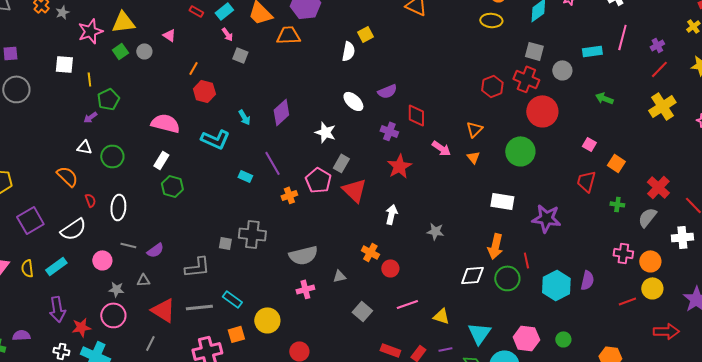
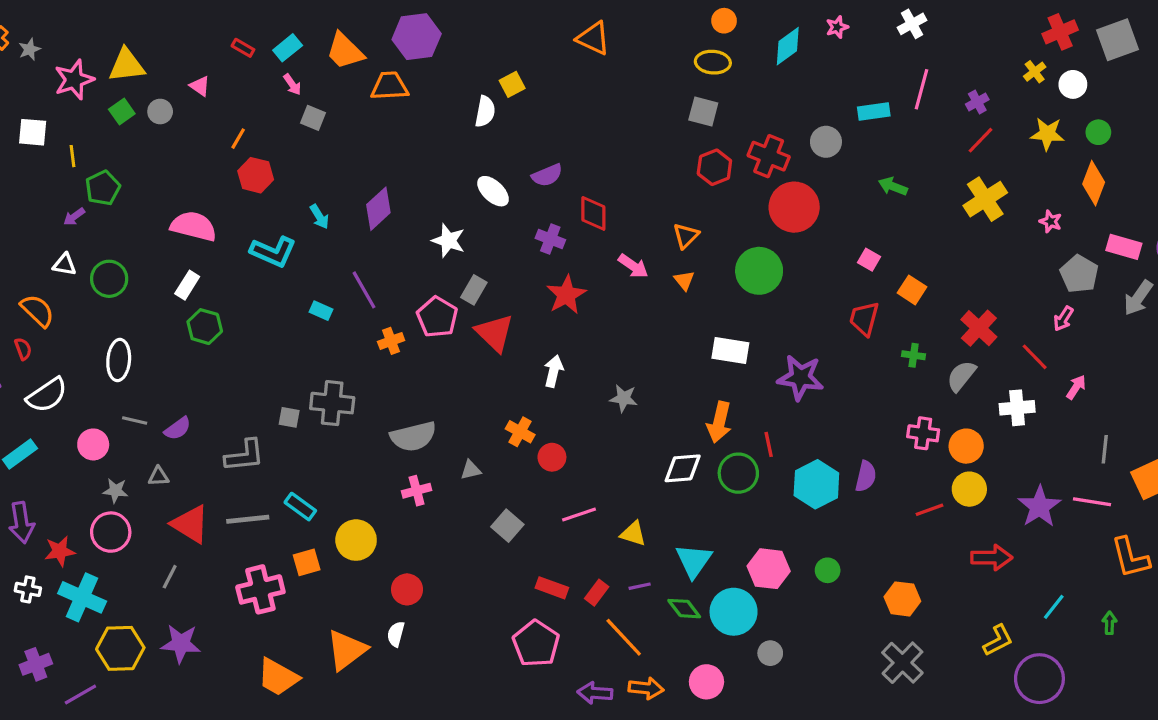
gray square: (534, 51) -> (703, 112), moved
red semicircle: (90, 200) -> (23, 349), moved

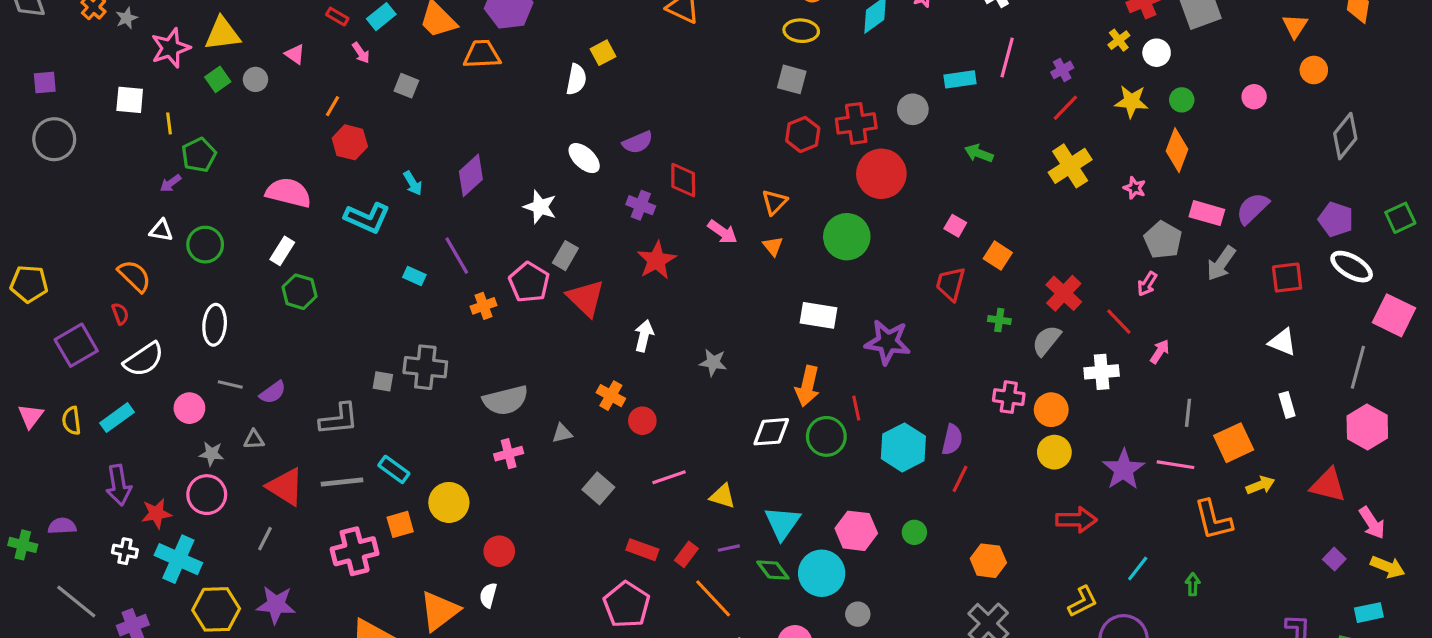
pink arrow: (292, 84) -> (361, 53), moved
red cross: (769, 156) -> (856, 123), turned -30
red line: (930, 510) -> (960, 479), moved, turned -44

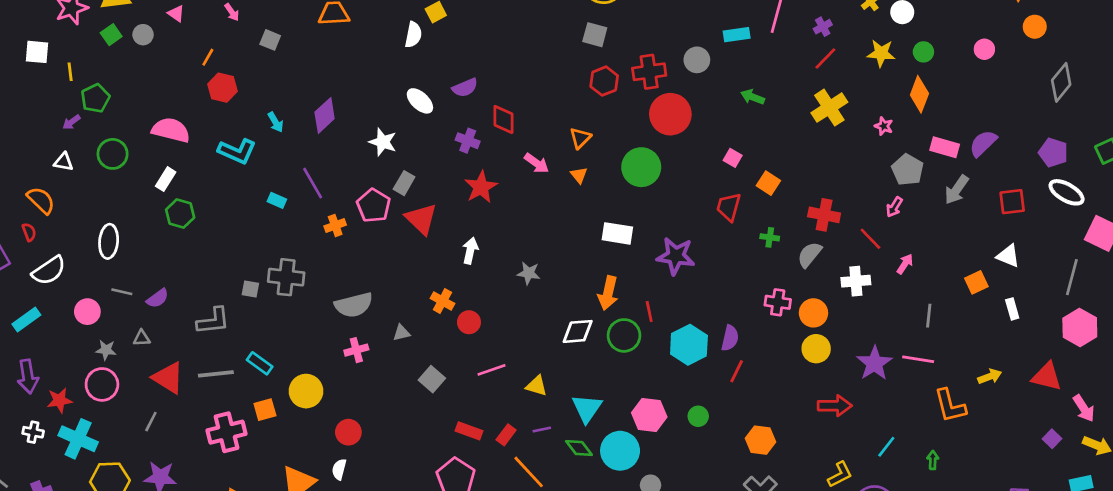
green circle: (205, 245) -> (113, 154), moved
red cross: (1064, 293) -> (824, 215), turned -32
orange square: (1234, 443) -> (976, 282), moved, size x0.7

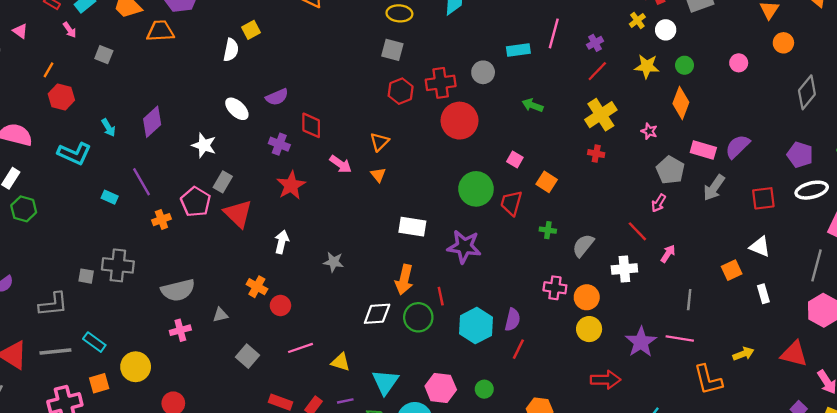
green circle: (641, 167) -> (476, 189), moved
white ellipse: (1067, 192) -> (812, 190), turned -44
red cross: (824, 215) -> (596, 154), moved, size x0.6

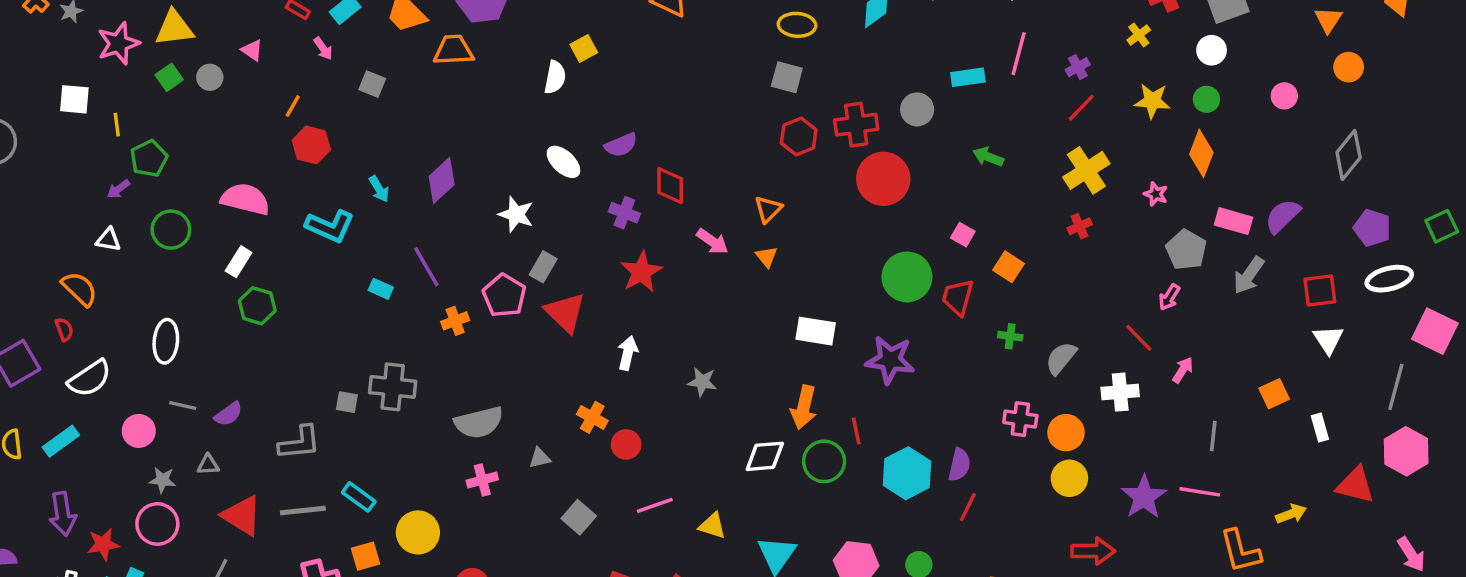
white circle: (666, 30) -> (1212, 50), moved
gray diamond: (807, 92) -> (1349, 155), moved
red cross: (596, 154) -> (1080, 226), turned -35
white triangle: (760, 247) -> (1328, 340), moved, turned 35
red triangle: (794, 354) -> (1355, 485), moved

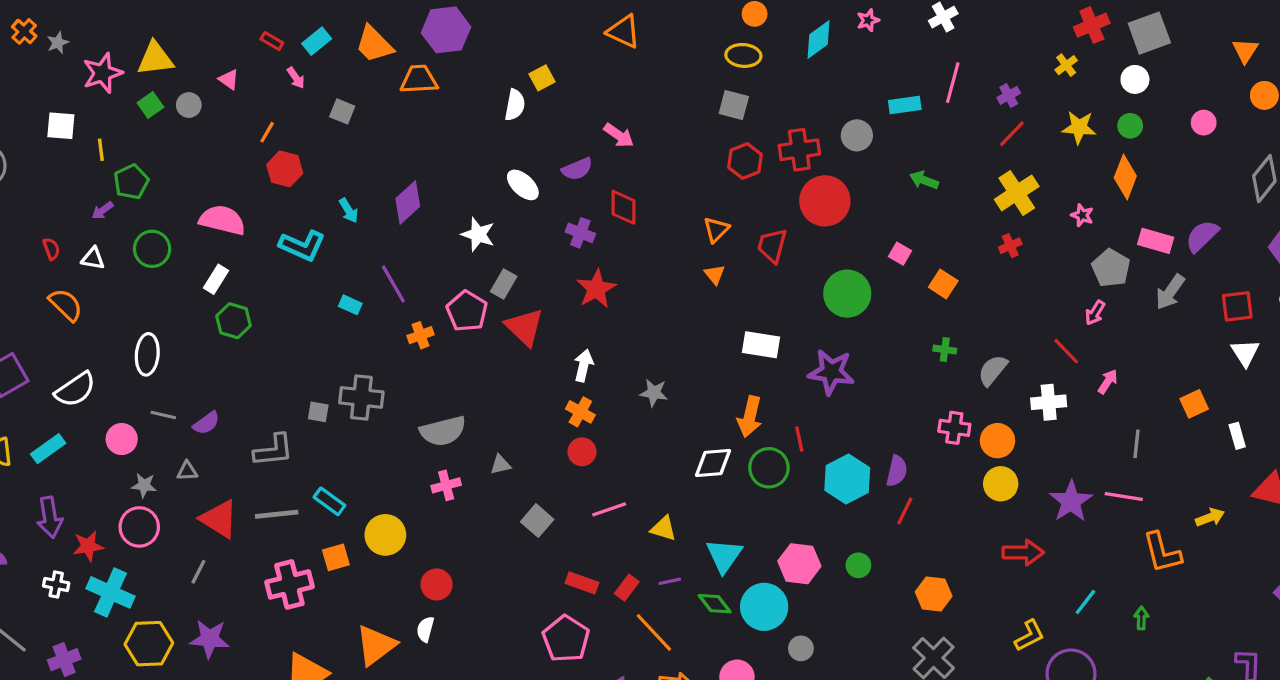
pink arrow: (712, 241) -> (619, 135), moved
red trapezoid: (958, 297) -> (772, 246), moved
red semicircle: (64, 329) -> (51, 249), moved
orange cross: (592, 417) -> (580, 412), moved

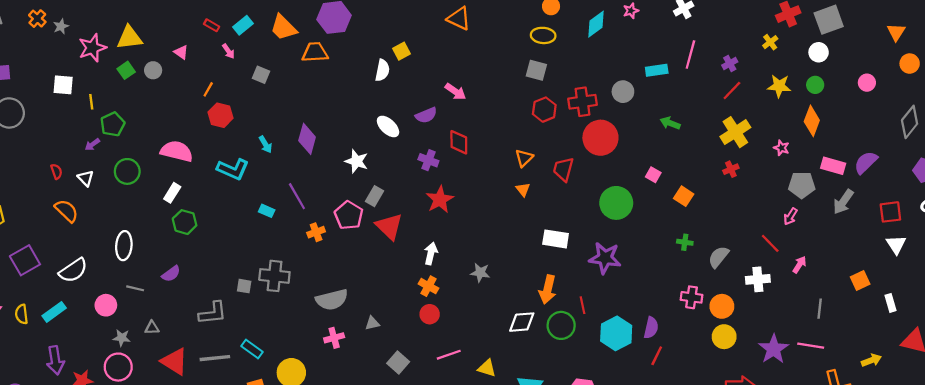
purple diamond: (408, 202) -> (307, 139), turned -32
white triangle: (93, 258) -> (86, 178), turned 36
gray pentagon: (1111, 268) -> (802, 185), turned -30
purple semicircle: (206, 423) -> (171, 274), moved

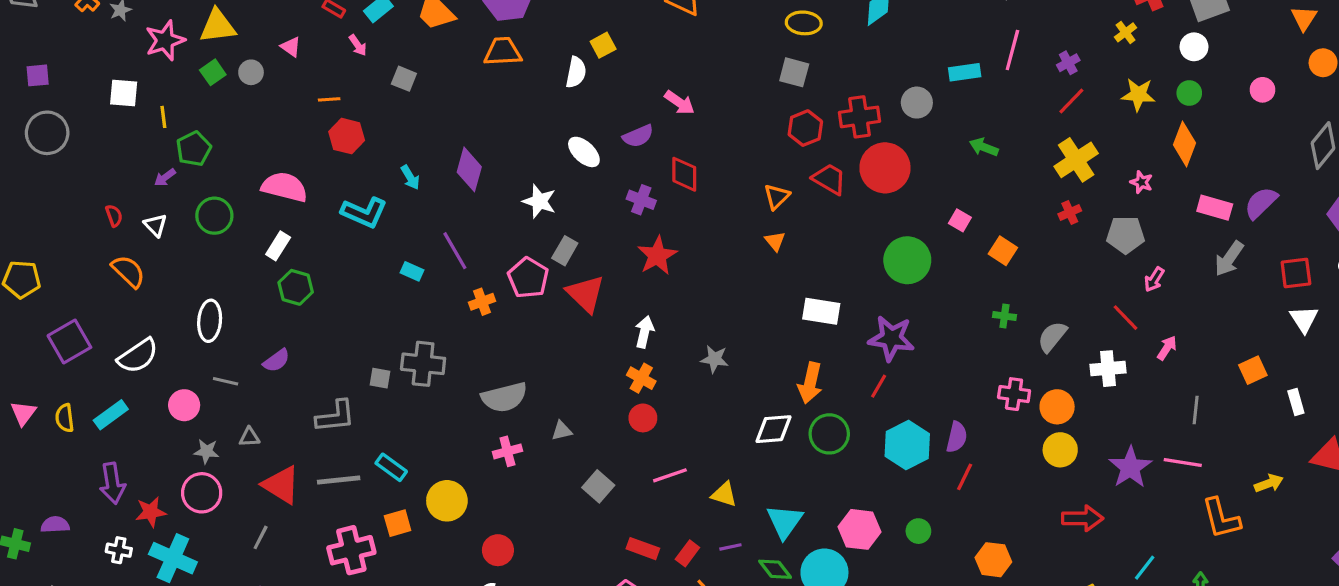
orange trapezoid: (315, 52) -> (503, 52), moved
orange line: (208, 89) -> (329, 99), turned 56
red trapezoid: (563, 169) -> (829, 179), moved, turned 105
gray pentagon: (802, 185) -> (1126, 235), moved
red line: (582, 305) -> (879, 386), moved, turned 42

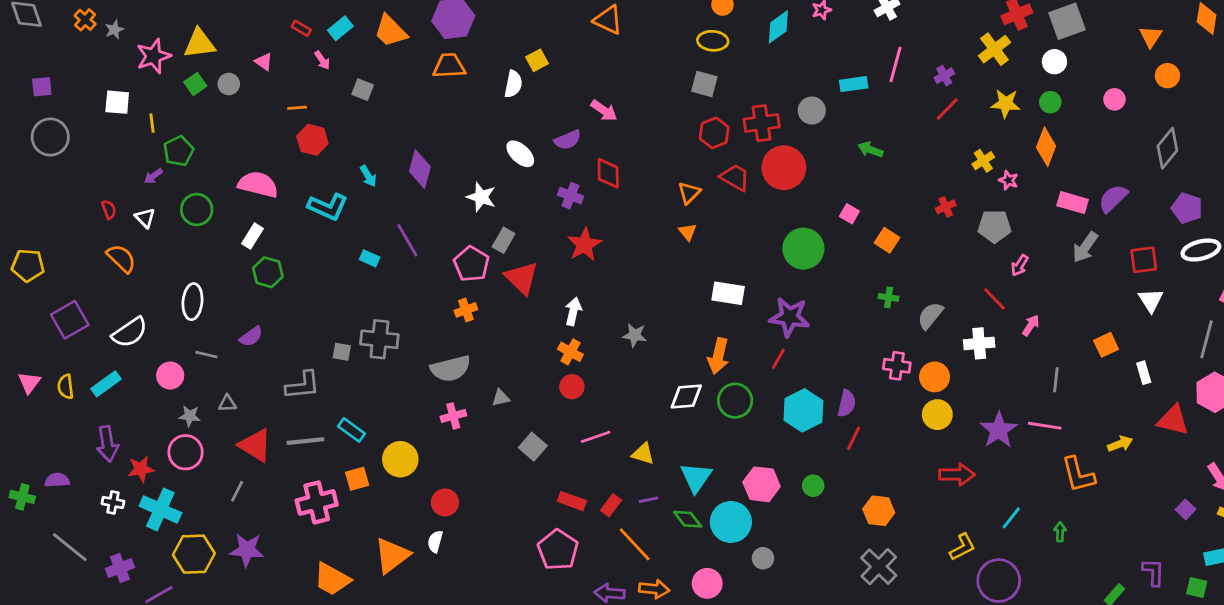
yellow cross: (1126, 32) -> (994, 49), size x1.6
yellow cross: (1076, 160) -> (983, 161), moved, size x0.6
orange cross: (482, 302) -> (466, 310), moved

